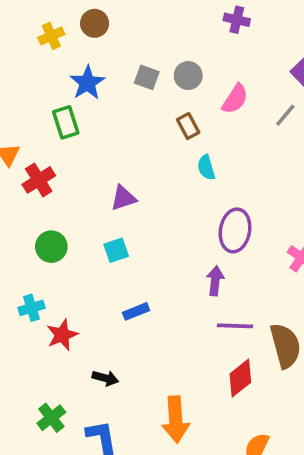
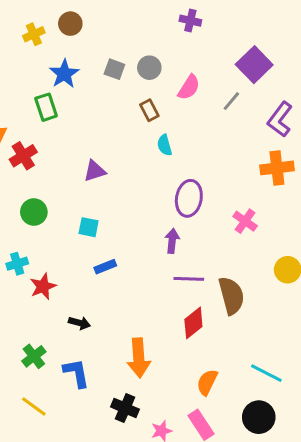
cyan square: (116, 250) -> (89, 227), moved, turned 30

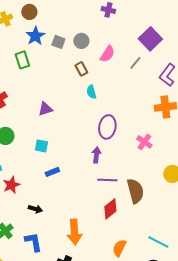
blue star: (64, 74) -> (35, 36), moved
green rectangle: (46, 107) -> (22, 60), moved

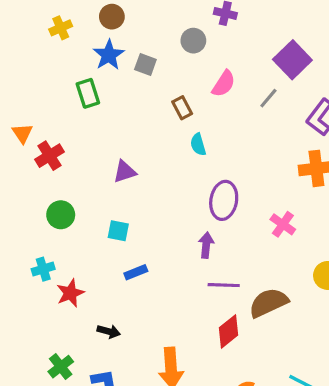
brown circle: (29, 12) -> (112, 17), moved
gray circle: (81, 41) -> (193, 41), moved
brown semicircle: (135, 191) -> (268, 303), turned -100

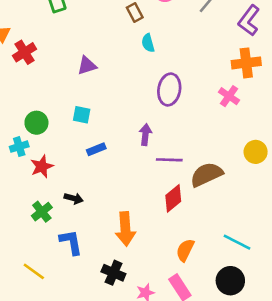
green circle: (61, 215) -> (36, 123), moved
pink cross: (283, 224) -> (229, 96), moved
purple arrow: (206, 245) -> (145, 135), moved
green cross: (61, 367) -> (42, 212), moved

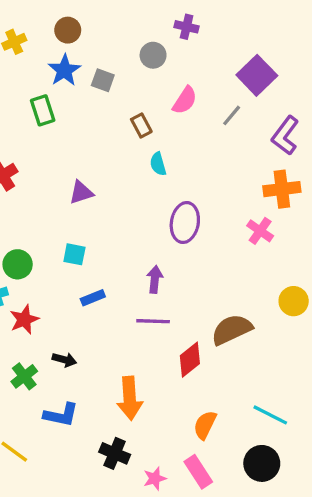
purple line: (169, 160) -> (153, 321), moved
blue L-shape: (71, 242) -> (61, 415), turned 112

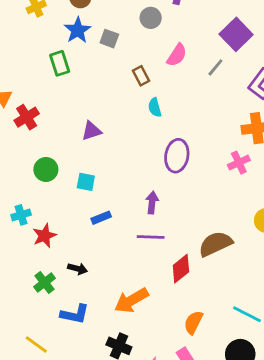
pink cross: (260, 231) -> (239, 163), turned 30
green circle: (18, 264) -> (46, 169), moved
orange arrow: (130, 398) -> (131, 300), turned 64

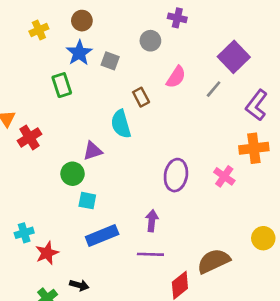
cyan semicircle: (155, 107) -> (121, 124), moved, size x1.5
pink cross: (239, 163) -> (224, 176), moved, turned -30
green circle: (46, 169) -> (73, 174), moved
blue rectangle: (101, 218) -> (102, 236), size x1.6

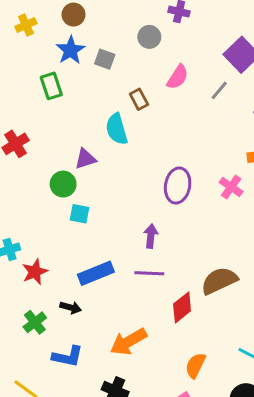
blue rectangle: (102, 236) -> (96, 273), moved

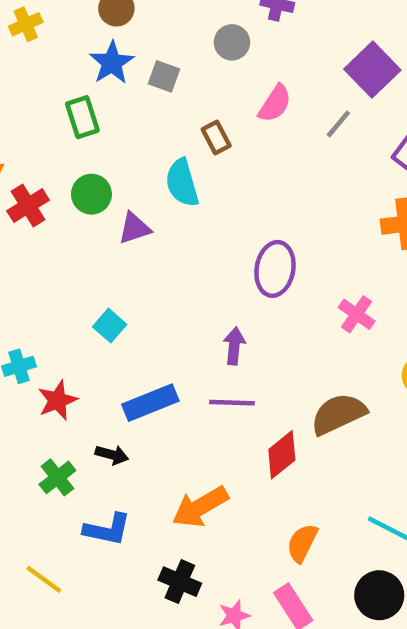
yellow cross: (26, 25) -> (26, 24), moved
green circle: (63, 184) -> (91, 194), moved
pink cross: (231, 187) -> (357, 314), moved
cyan square: (79, 214) -> (110, 326), moved, turned 30

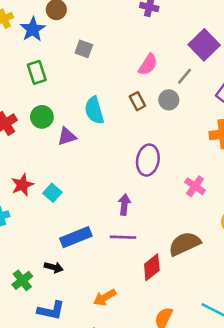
gray circle: (232, 42) -> (169, 100), moved
blue star: (112, 63) -> (33, 29), moved
brown rectangle: (216, 138) -> (137, 101), moved
red star: (57, 400) -> (22, 185), moved
orange arrow: (200, 507) -> (105, 297), size x0.7

